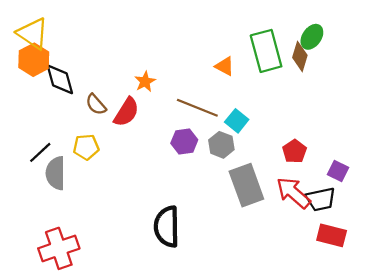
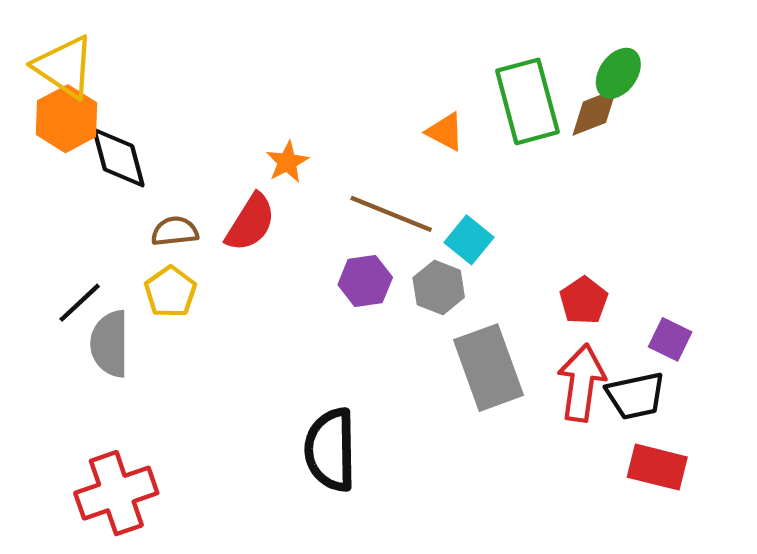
brown diamond: (300, 56) -> (595, 112), turned 52
brown semicircle: (96, 104) -> (175, 231), moved, turned 125
yellow pentagon: (86, 147) -> (170, 292), turned -30
red arrow: (293, 193) -> (582, 383), turned 57

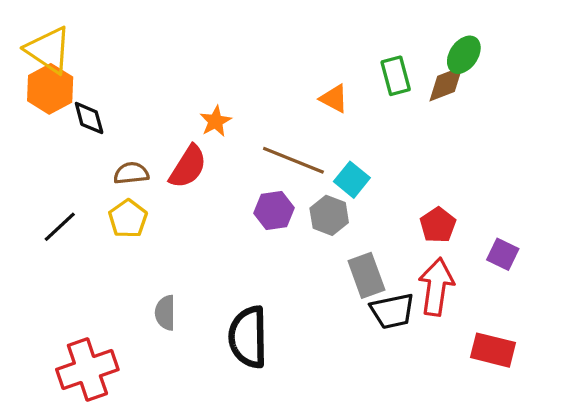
green rectangle: (527, 101) -> (396, 76), size x0.6
black diamond: (118, 158) -> (89, 118), size x0.7
gray semicircle: (110, 344) -> (165, 313), moved, size x0.7
gray rectangle: (488, 368) -> (366, 275), size x0.7
black trapezoid: (636, 396) -> (392, 311), moved

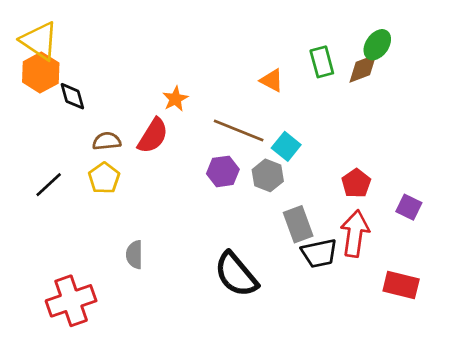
black semicircle: (248, 337) -> (236, 274), moved, turned -39

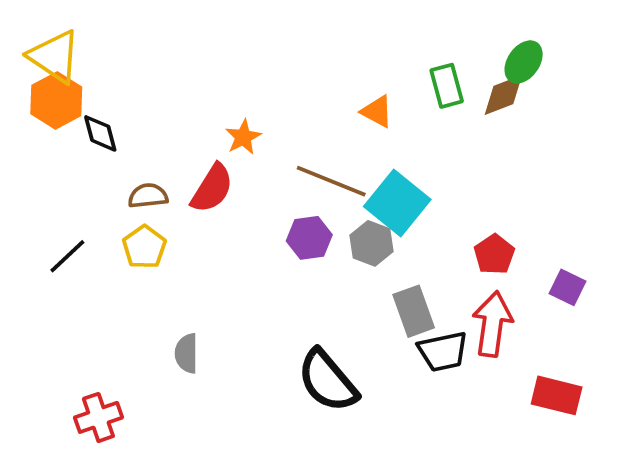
cyan square: (286, 146) -> (397, 203), size x1.6
red cross: (71, 301) -> (98, 417), size x0.7

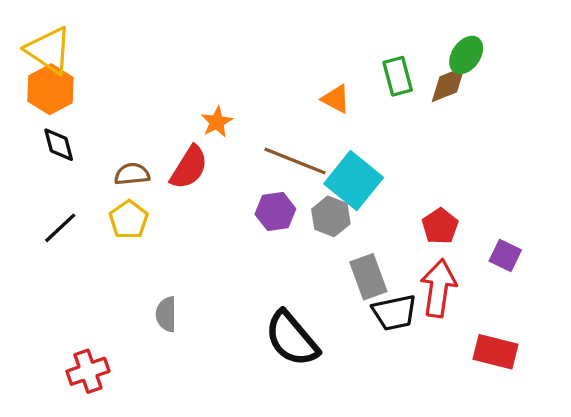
black diamond: (100, 133) -> (59, 145), moved

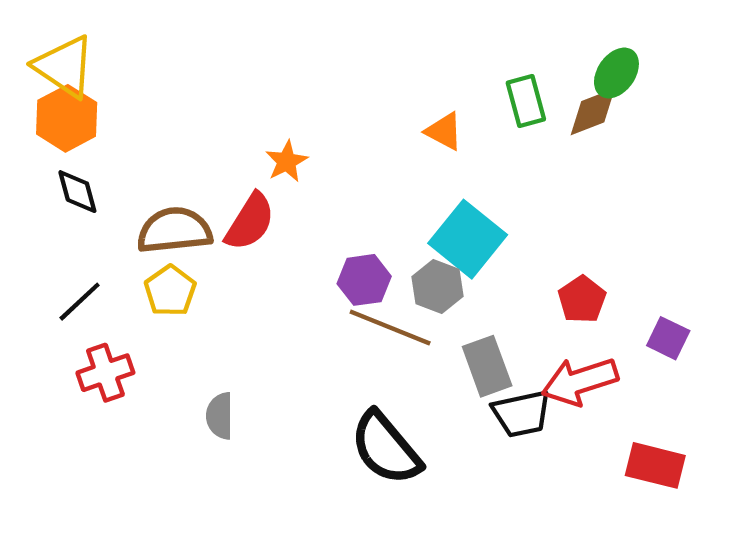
brown line: (295, 161) -> (390, 327), moved
brown semicircle: (132, 174) -> (174, 230), size x1.6
red arrow: (438, 288) -> (580, 381), turned -116
red cross: (88, 371) -> (105, 373), moved

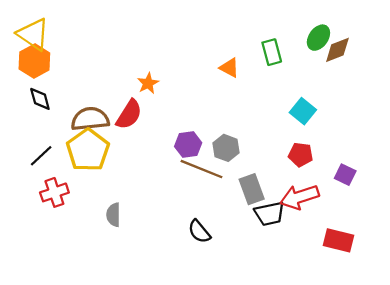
brown diamond: (593, 112) -> (337, 50), moved
cyan square: (468, 239) -> (303, 111), moved, size x0.7
yellow pentagon: (170, 291) -> (88, 150), size x1.6
red pentagon: (582, 299) -> (301, 155), turned -30
black semicircle: (386, 448) -> (199, 231), size x0.6

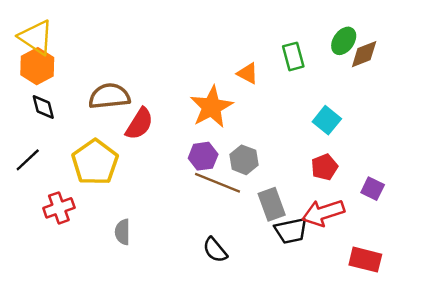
orange star: (148, 83) -> (211, 107), moved, size x1.8
brown semicircle: (90, 119) -> (109, 96), moved
red pentagon: (301, 155) -> (324, 167), turned -30
black line: (41, 156) -> (28, 160), moved

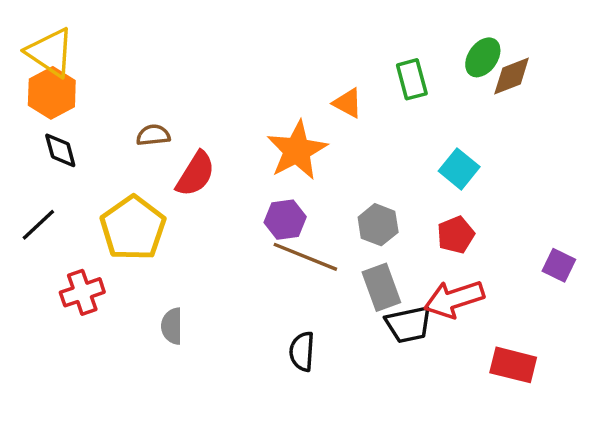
brown semicircle: (109, 96) -> (153, 135), size x0.6
gray hexagon: (244, 160) -> (378, 225), moved
purple square: (373, 189) -> (559, 265), moved
black semicircle: (215, 250) -> (302, 351), turned 44

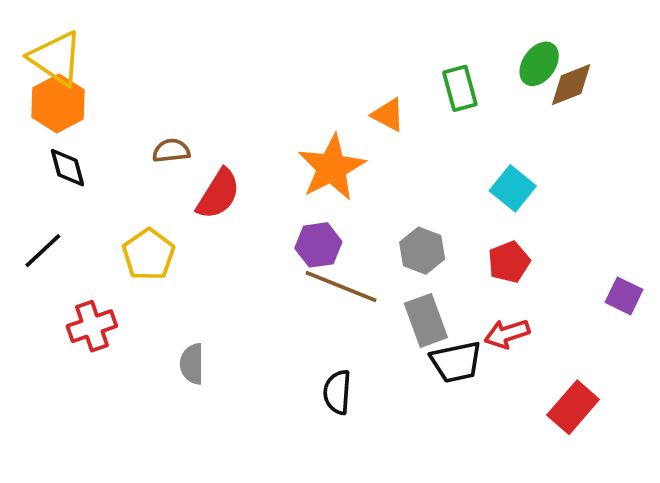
yellow pentagon: (133, 228) -> (149, 254), size x0.7
red arrow: (454, 299) -> (507, 334), size x0.7
red rectangle: (513, 365) -> (573, 407), turned -63

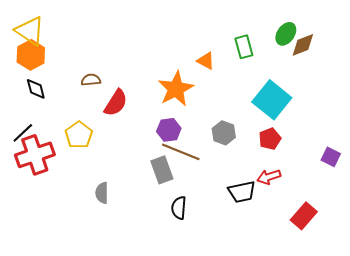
cyan square: (513, 188) -> (272, 100), size x1.6
gray rectangle: (426, 320) -> (162, 170), moved
red cross: (92, 326) -> (35, 155), moved, size x1.5

